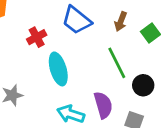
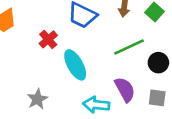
green line: (117, 63) -> (129, 47), turned -76

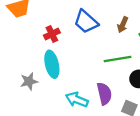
cyan ellipse: (75, 65) -> (52, 64), moved

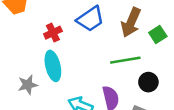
blue trapezoid: (86, 22) -> (90, 19), turned -76
brown arrow: (123, 25) -> (131, 22), size x1.6

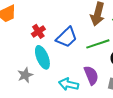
blue trapezoid: (90, 19) -> (67, 37), moved

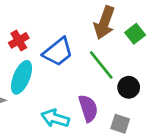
green line: (98, 44) -> (101, 65), turned 65
cyan ellipse: (42, 57) -> (22, 77), turned 40

